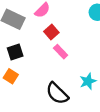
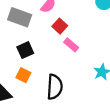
black semicircle: (57, 93) -> (55, 87), moved, turned -125

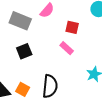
red square: (60, 26) -> (72, 27), moved, turned -32
orange square: (23, 75) -> (23, 89), moved

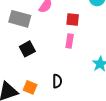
pink rectangle: (67, 48) -> (70, 41), turned 64
black semicircle: (50, 86) -> (57, 81), size x0.6

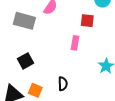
red square: (73, 19) -> (87, 21), moved
black square: (27, 49) -> (25, 61), moved

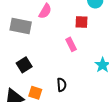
pink rectangle: (75, 43) -> (71, 44), turned -32

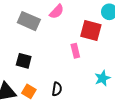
red square: (82, 22) -> (91, 31), size x1.5
black square: (24, 65) -> (24, 61), turned 35

